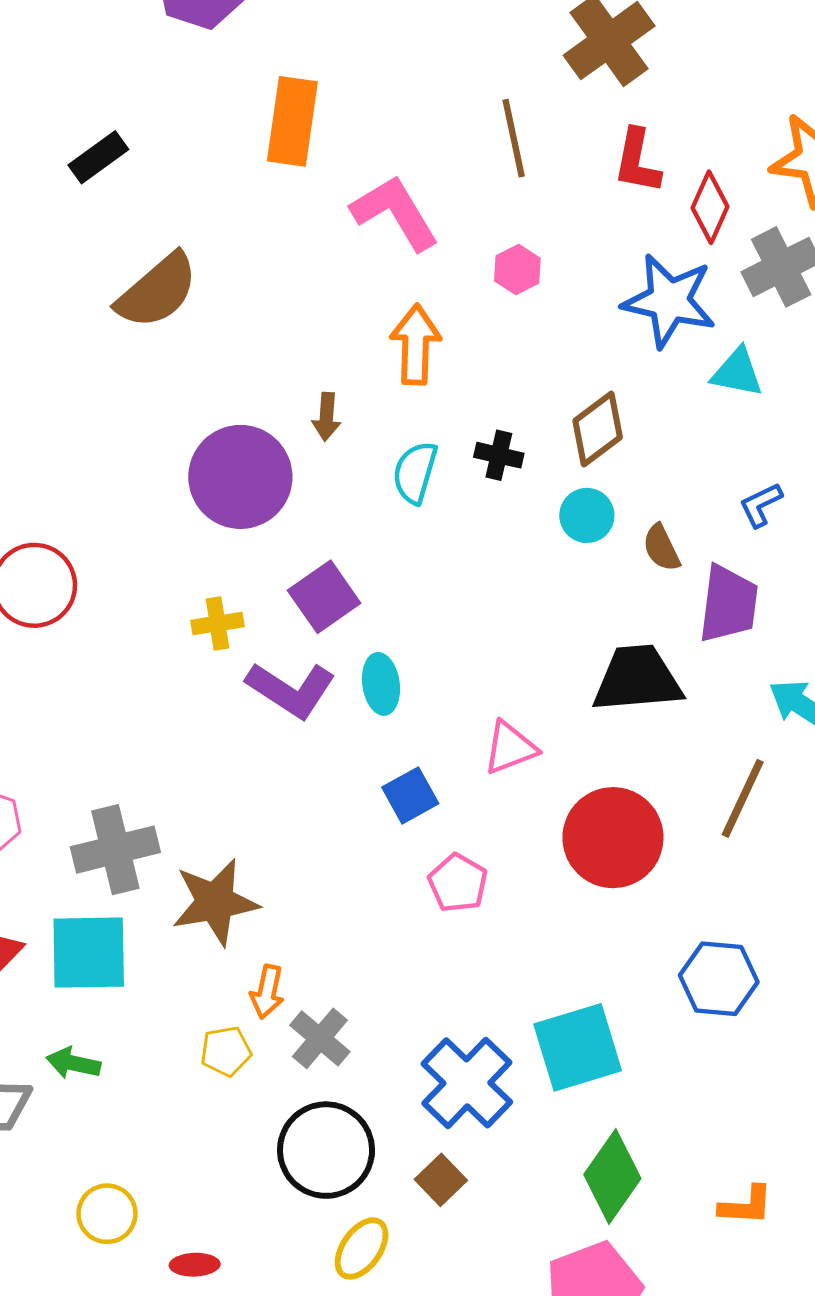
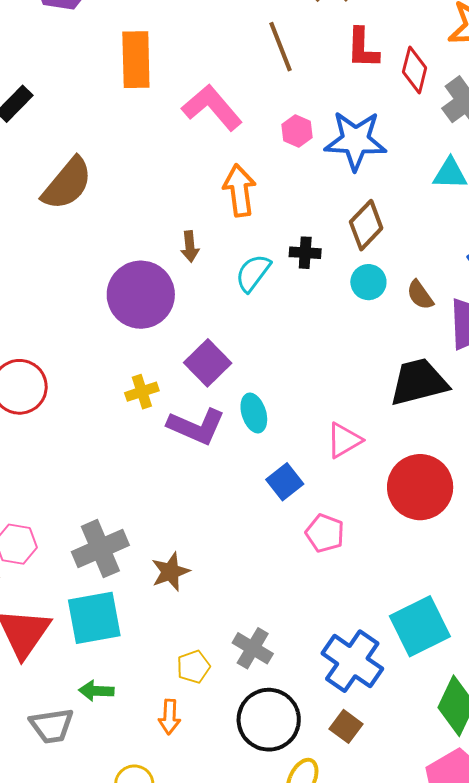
blue star: (669, 301) -> (356, 141), moved
cyan semicircle: (415, 472) -> (253, 273), turned 30
brown star: (215, 902) -> (170, 572), size x0.7
orange arrow: (267, 992) -> (169, 717), moved

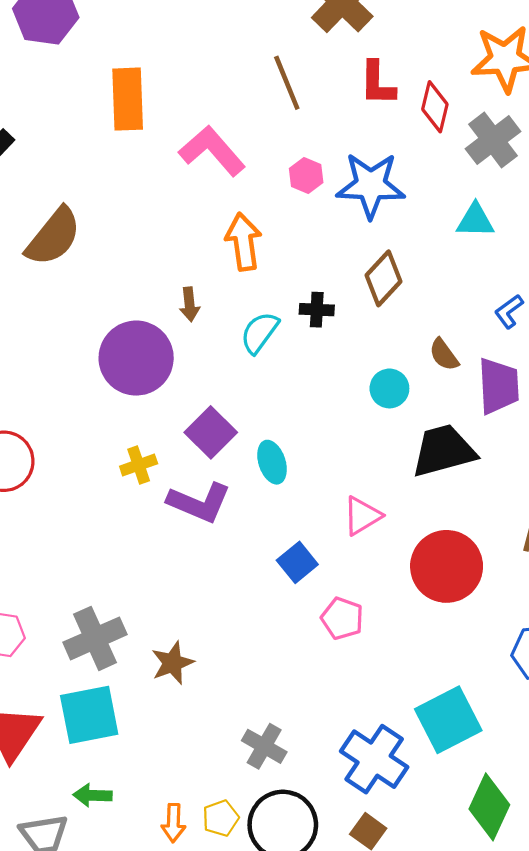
cyan circle: (368, 282) -> (389, 388), moved
cyan ellipse: (254, 413) -> (272, 462), moved
yellow pentagon: (193, 667) -> (221, 818), moved

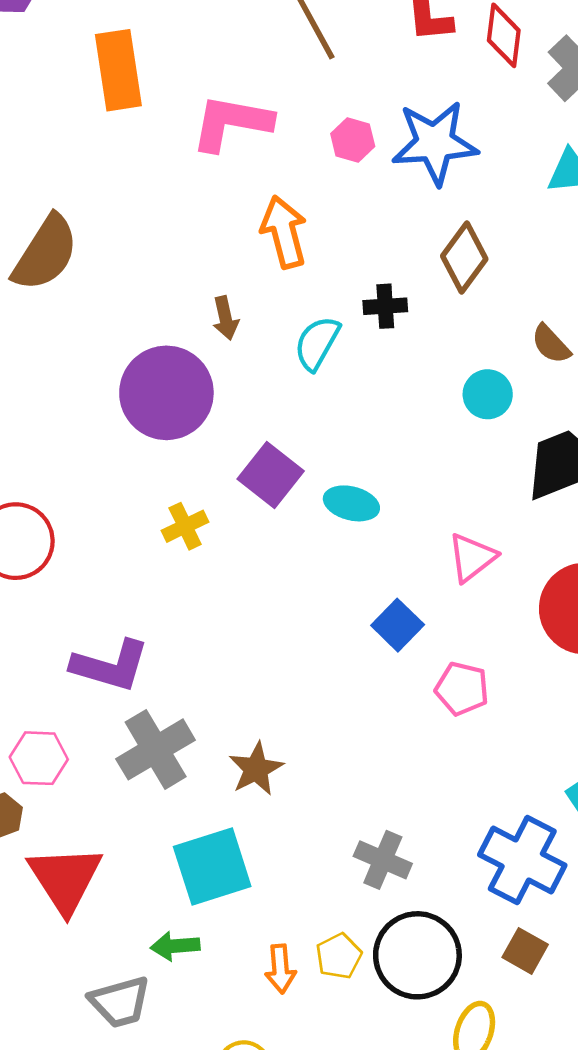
pink L-shape: (212, 151) -> (231, 123), turned -32
cyan ellipse: (272, 462) -> (351, 503), turned -51
purple L-shape: (199, 503) -> (110, 666), moved
cyan square: (89, 715) -> (212, 867), moved

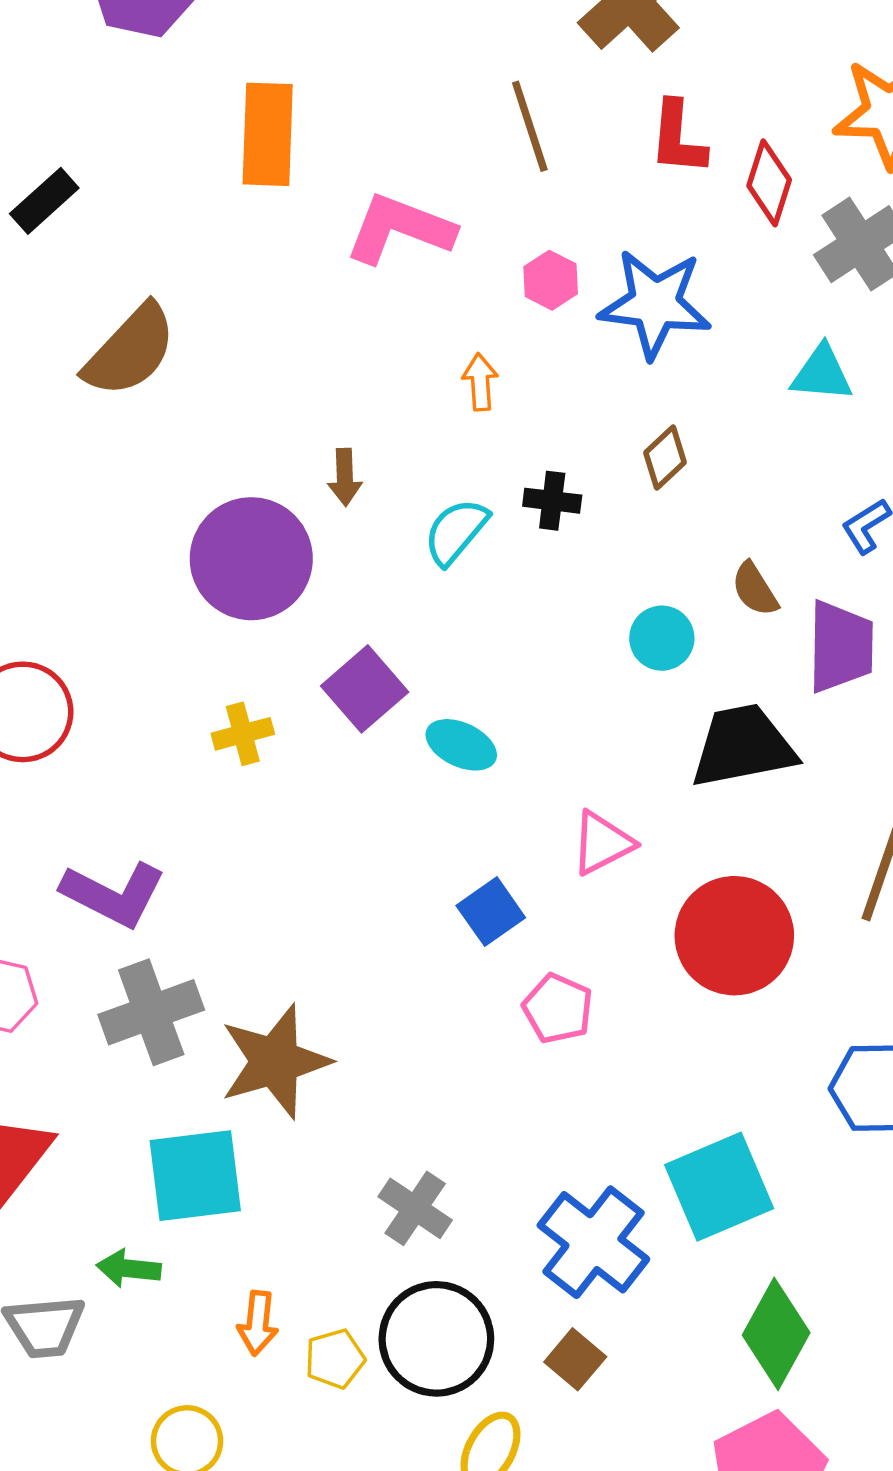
orange arrow: (284, 232) -> (480, 382), moved, size x0.6
brown diamond: (464, 257) -> (665, 457), size x0.7
brown star: (256, 769) -> (275, 1061), size x1.6
yellow pentagon: (339, 956) -> (335, 1359), moved

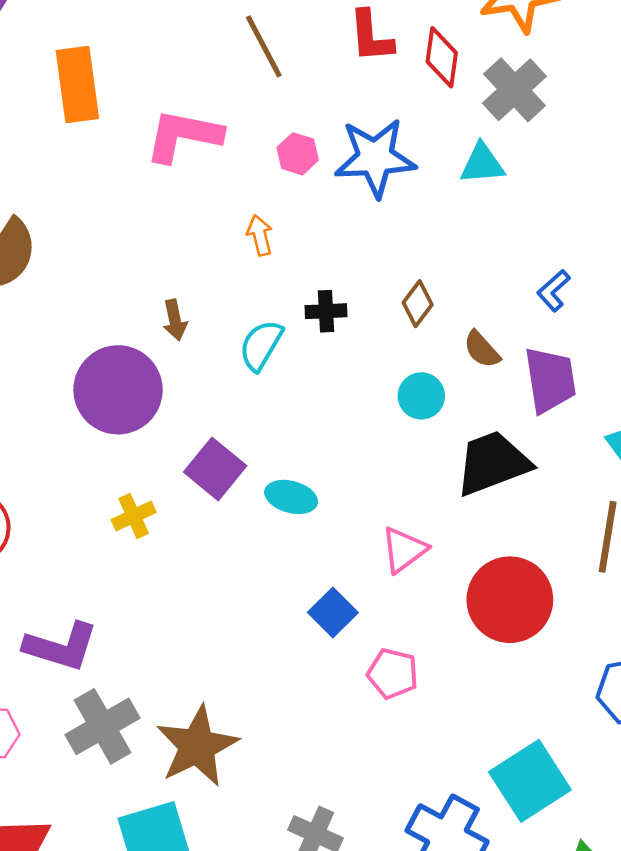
cyan triangle: (822, 373) -> (482, 164), moved
brown diamond: (665, 457) -> (418, 304), moved

